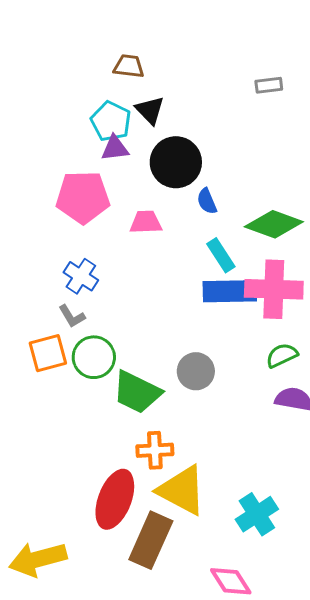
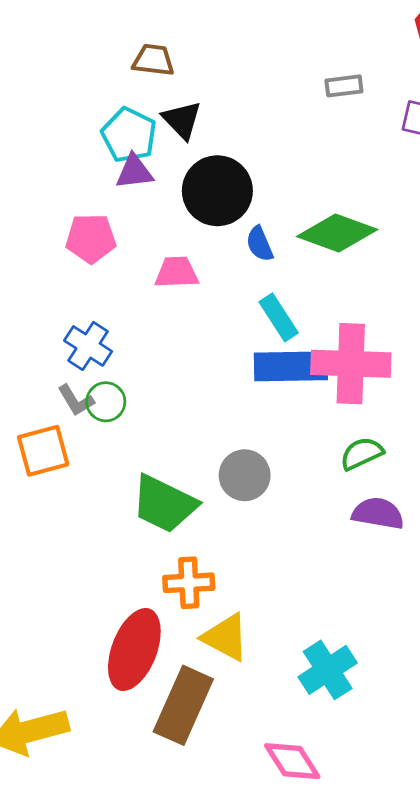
pink pentagon: (83, 197) -> (91, 238), size x0.7
green diamond: (274, 224) -> (337, 233), moved
green circle: (94, 357) -> (106, 402), moved, size x0.7
yellow triangle: (182, 490) -> (226, 637), size x0.7

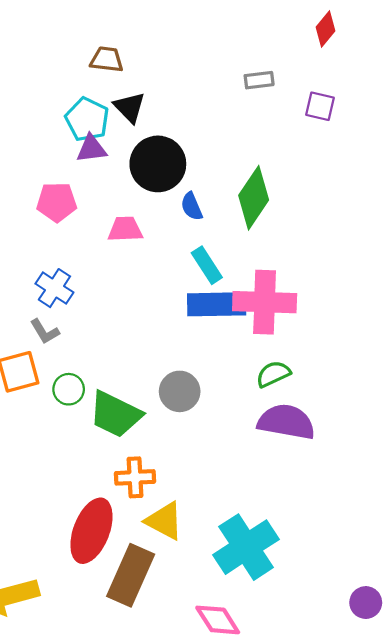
green diamond: (337, 233) -> (254, 198), turned -76
green circle: (106, 402) -> (69, 389), moved
purple semicircle: (378, 513) -> (286, 422), size x1.4
cyan cross: (328, 670) -> (246, 547), size x1.4

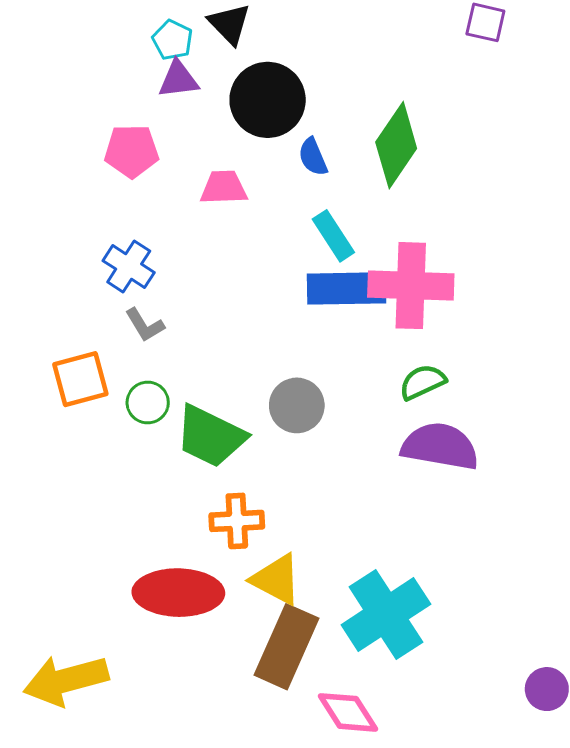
cyan pentagon: (87, 119) -> (173, 40), size x0.7
gray L-shape: (45, 332) -> (145, 325), moved
red ellipse: (91, 531) -> (178, 593), turned 70
brown rectangle: (131, 575) -> (287, 647), moved

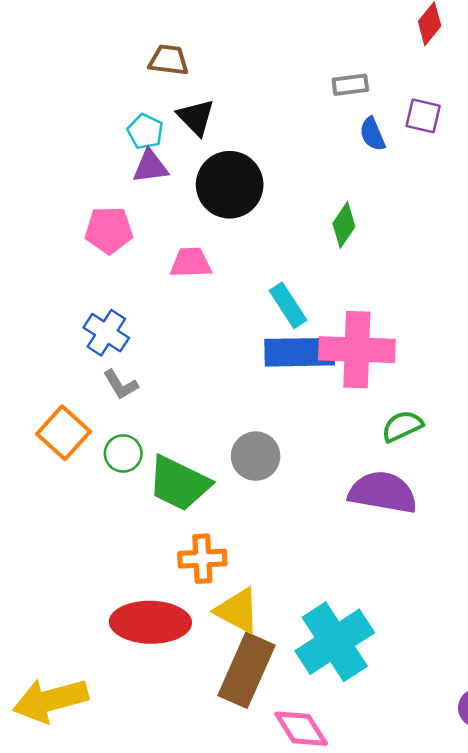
green diamond: (396, 145) -> (344, 225), size x0.6
blue semicircle: (313, 157) -> (372, 134), moved
orange square: (80, 379) -> (63, 433), turned -33
green semicircle: (423, 382) -> (402, 426), moved

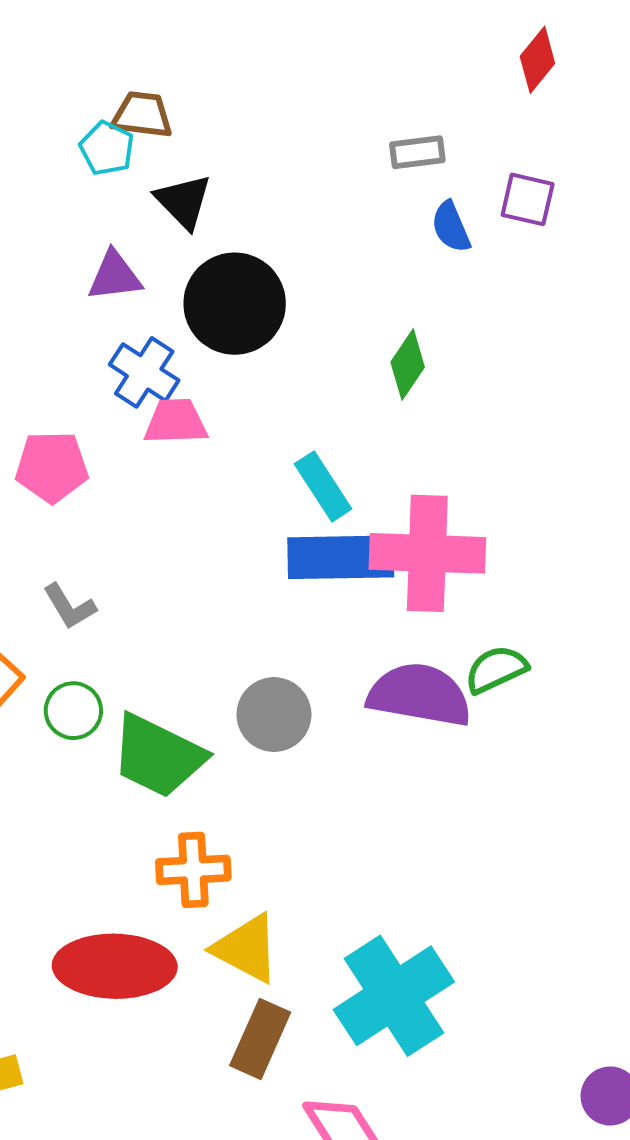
cyan pentagon: (145, 131) -> (107, 148), moved
pink pentagon: (109, 230) -> (52, 467), moved
blue cross: (106, 333) -> (144, 372), moved
purple semicircle: (383, 492) -> (419, 695), moved
brown rectangle: (247, 670) -> (260, 1039), size x0.7

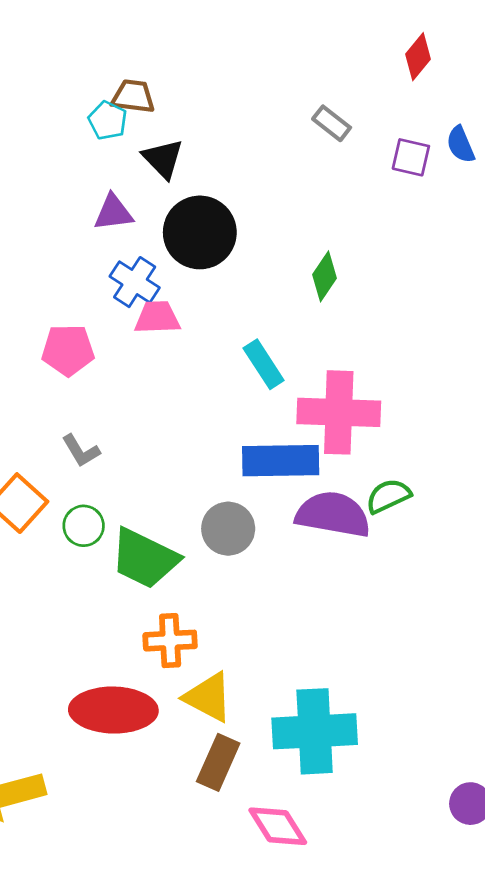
gray rectangle: (417, 152) -> (332, 123), turned 45
blue semicircle: (451, 227) -> (461, 145), moved
blue rectangle: (341, 557) -> (281, 461), moved
cyan cross: (394, 996) -> (315, 731), turned 30

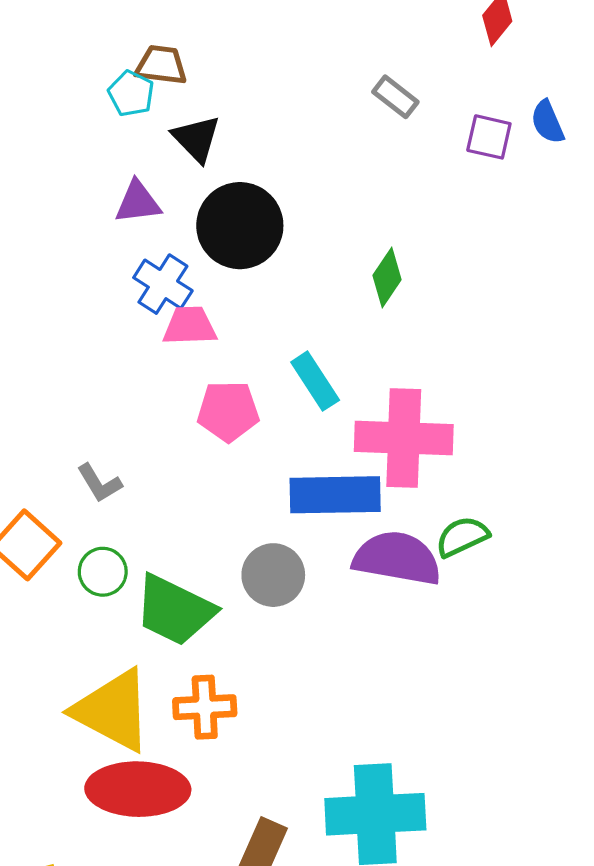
pink pentagon: (68, 350) -> (228, 411), moved
yellow triangle: (208, 697) -> (113, 711), moved, size x1.4

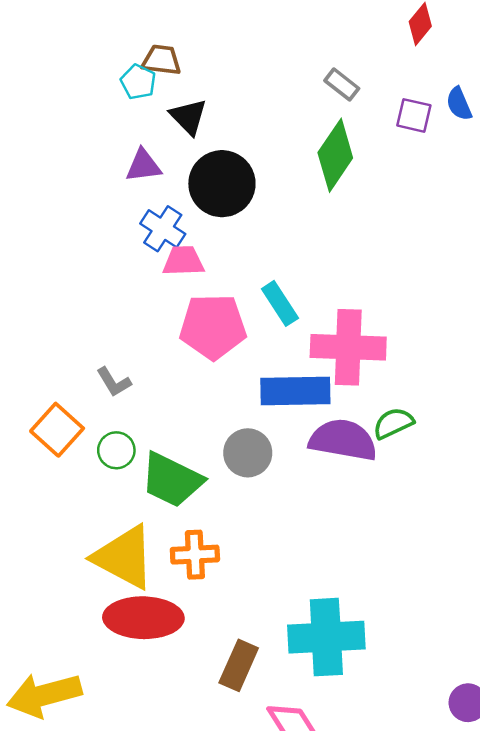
green diamond: (387, 277) -> (335, 155), moved, size x1.6
pink pentagon: (228, 411) -> (213, 327), size x1.4

